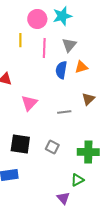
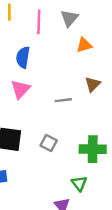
blue semicircle: (61, 70) -> (23, 57), moved
green triangle: (77, 180) -> (79, 183), turned -40

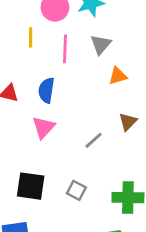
gray line: (63, 100) -> (94, 140), turned -35

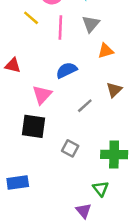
yellow line: (31, 37) -> (31, 18), turned -49
blue semicircle: (46, 90) -> (66, 70), moved, turned 55
black square: (31, 186) -> (34, 126), moved

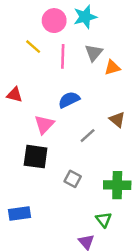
orange triangle: (106, 51) -> (112, 68), moved
brown triangle: (114, 90) -> (117, 119), turned -35

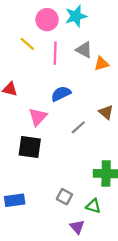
gray triangle: (94, 53) -> (84, 50), turned -42
gray square: (73, 179) -> (64, 197), moved
green triangle: (104, 220) -> (93, 206), turned -35

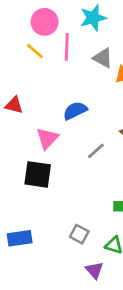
pink circle: (47, 20) -> (45, 22), moved
pink line: (55, 53) -> (67, 47), moved

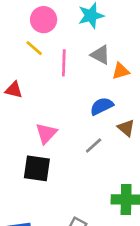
pink line: (67, 47) -> (64, 63), moved
red triangle: (14, 105) -> (14, 90), moved
blue semicircle: (75, 111) -> (102, 106), moved

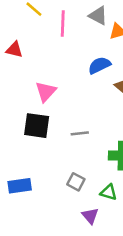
gray line: (94, 145) -> (80, 133), moved, turned 36

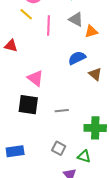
pink triangle: (46, 92) -> (35, 78), turned -36

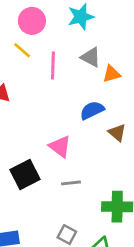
pink triangle: (35, 78) -> (60, 147), moved
black square: (28, 105) -> (25, 175), turned -35

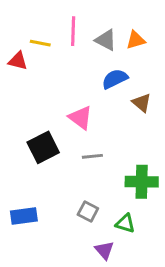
yellow line: (22, 50) -> (40, 43), moved, turned -30
gray triangle: (91, 57) -> (106, 40), moved

